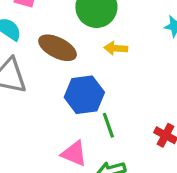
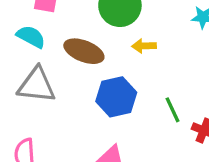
green line: (108, 125) -> (173, 110), moved

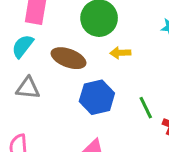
cyan semicircle: (31, 37) -> (23, 46), turned -80
gray triangle: (37, 85) -> (28, 88), size x0.7

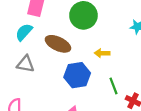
yellow arrow: (120, 53) -> (102, 53), moved

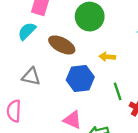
gray triangle: (25, 64) -> (31, 76), moved

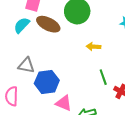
brown ellipse: (62, 45) -> (48, 24), moved
blue hexagon: (80, 78) -> (47, 82), moved

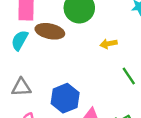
gray triangle: (26, 65) -> (21, 87), moved

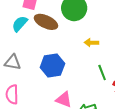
blue hexagon: (65, 98) -> (52, 66), moved

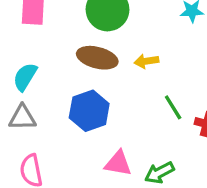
brown ellipse: (46, 22) -> (97, 58), moved
cyan semicircle: (20, 24) -> (25, 77), moved

